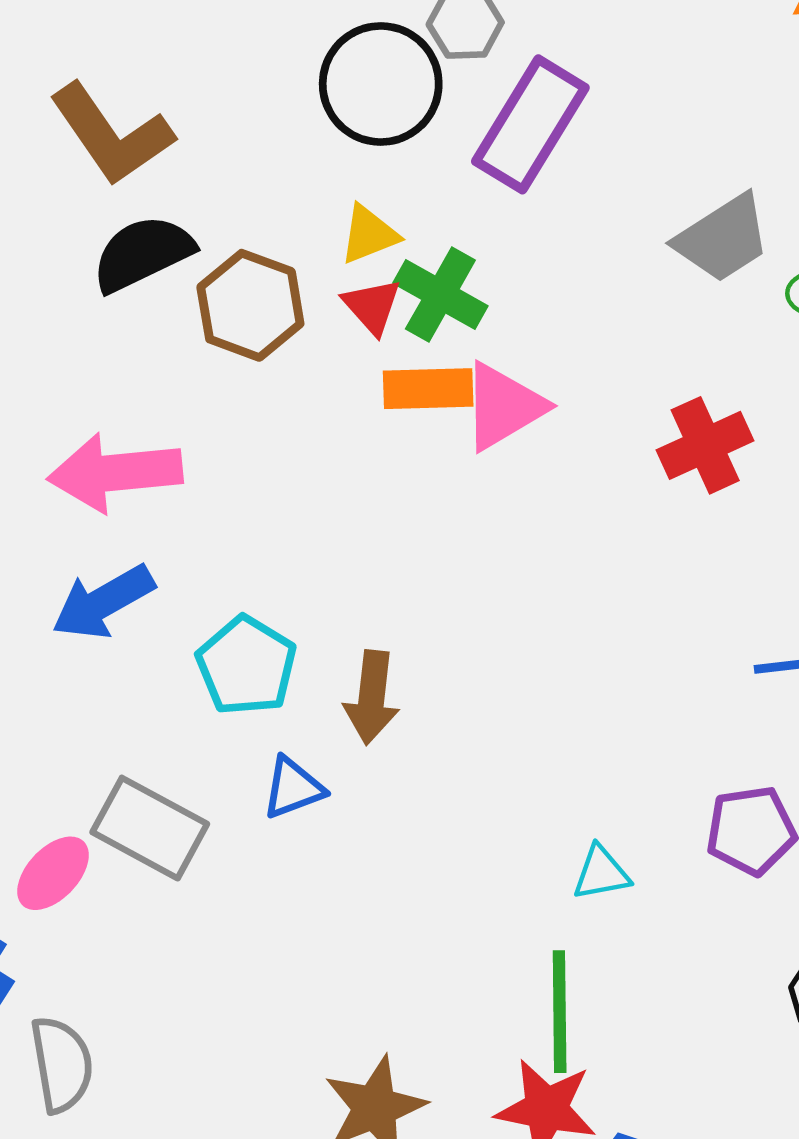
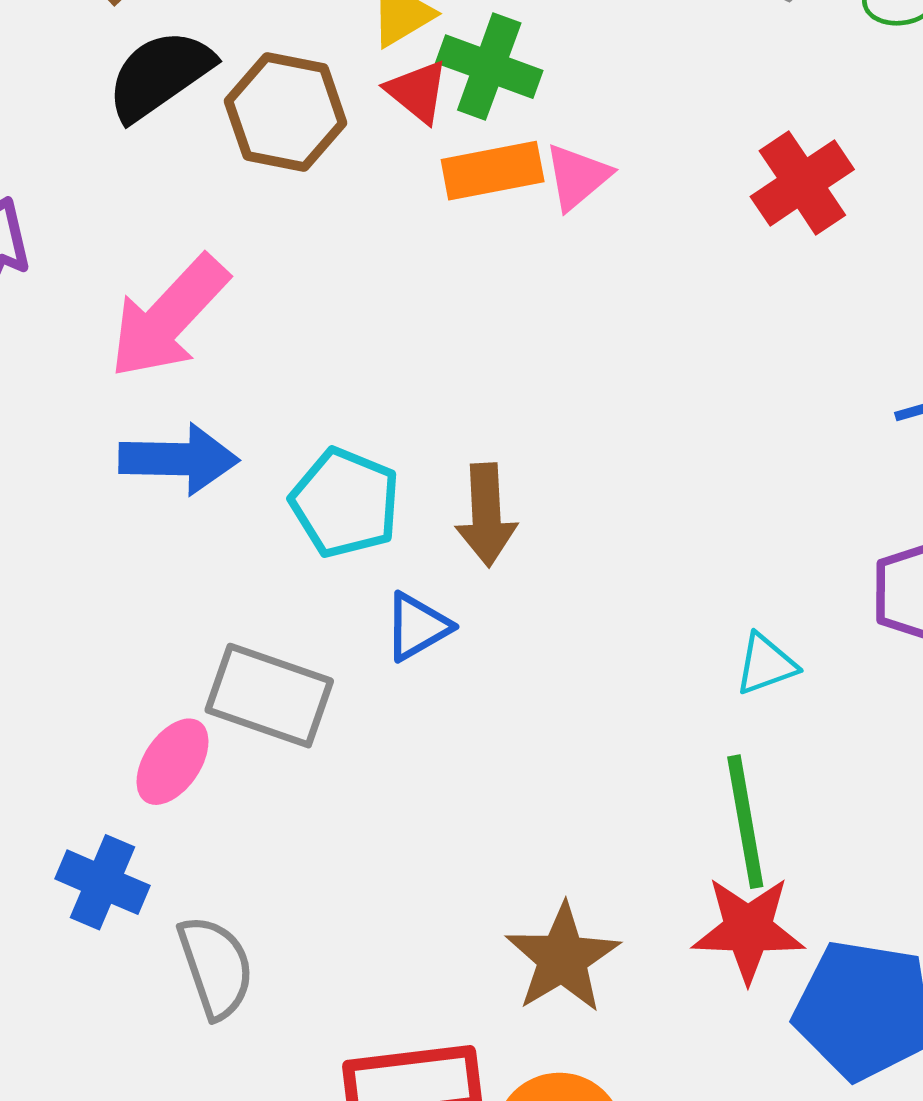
pink triangle: (503, 407) -> (577, 177), size x0.7
pink arrow: (115, 473) -> (169, 317), turned -32
blue arrow: (103, 602) -> (179, 459), turned -140

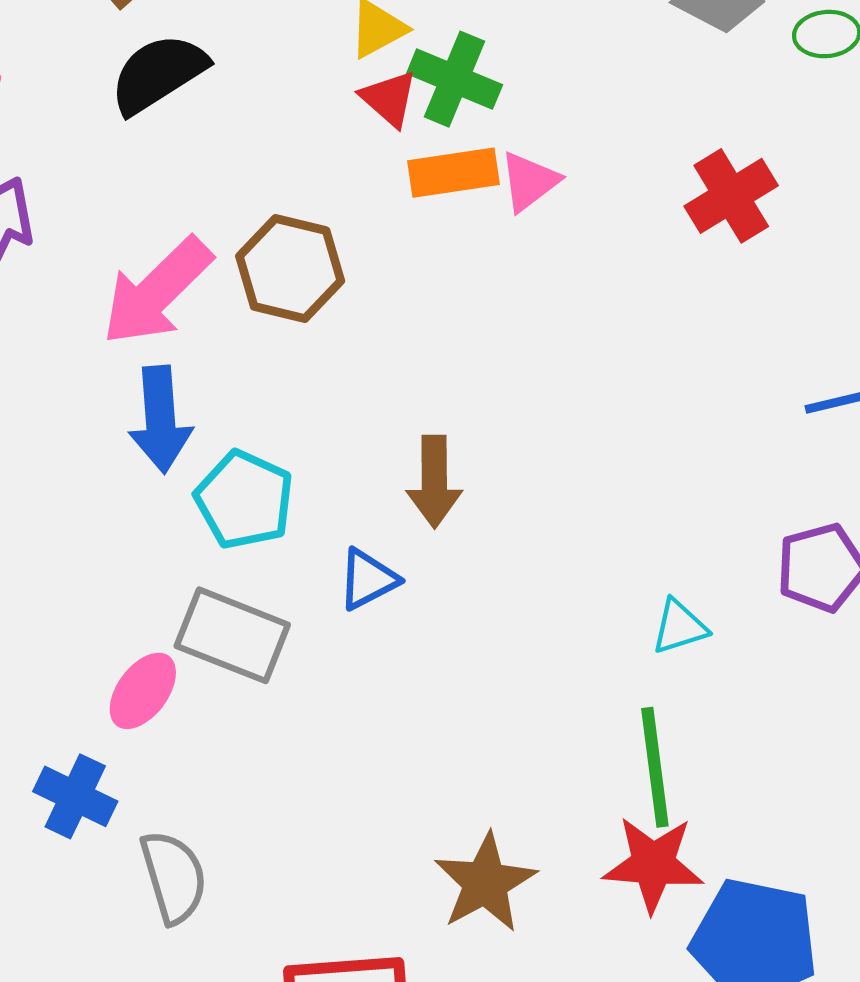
brown hexagon: (286, 112) -> (290, 269), moved
blue arrow: (179, 459) -> (160, 419), turned 82
cyan pentagon: (345, 503) -> (244, 500), moved

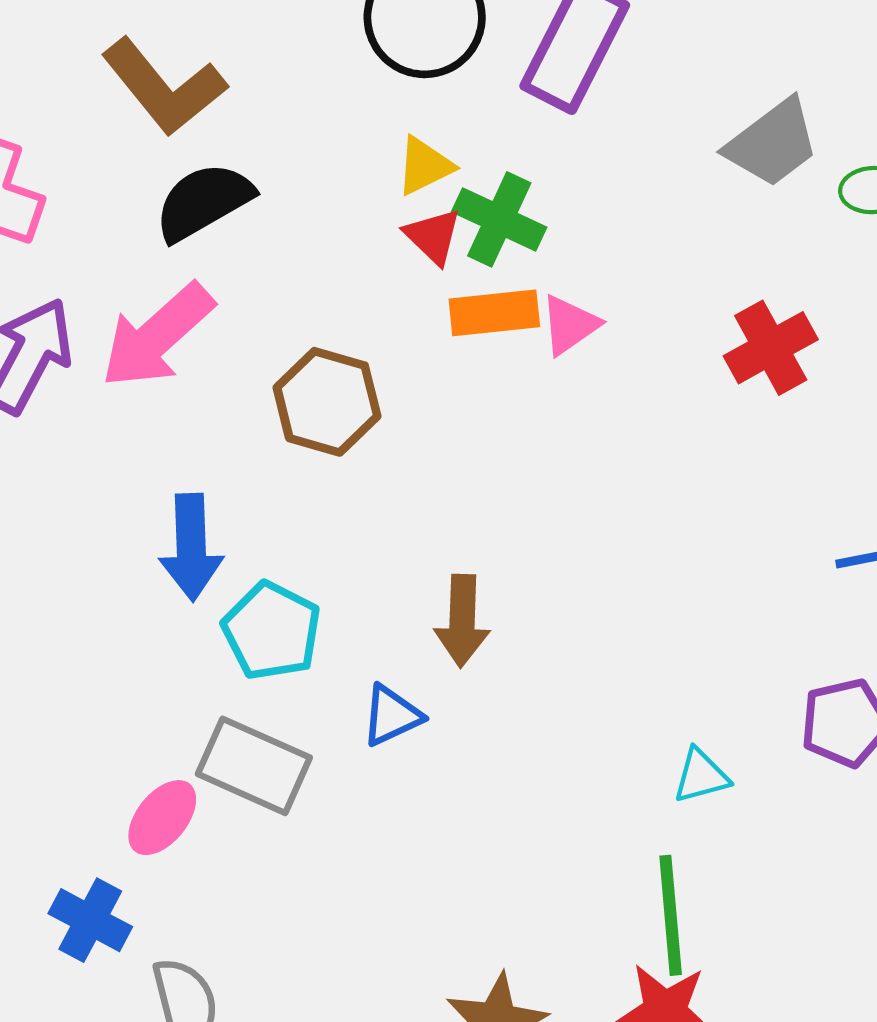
pink arrow: (157, 291) -> (157, 336), moved

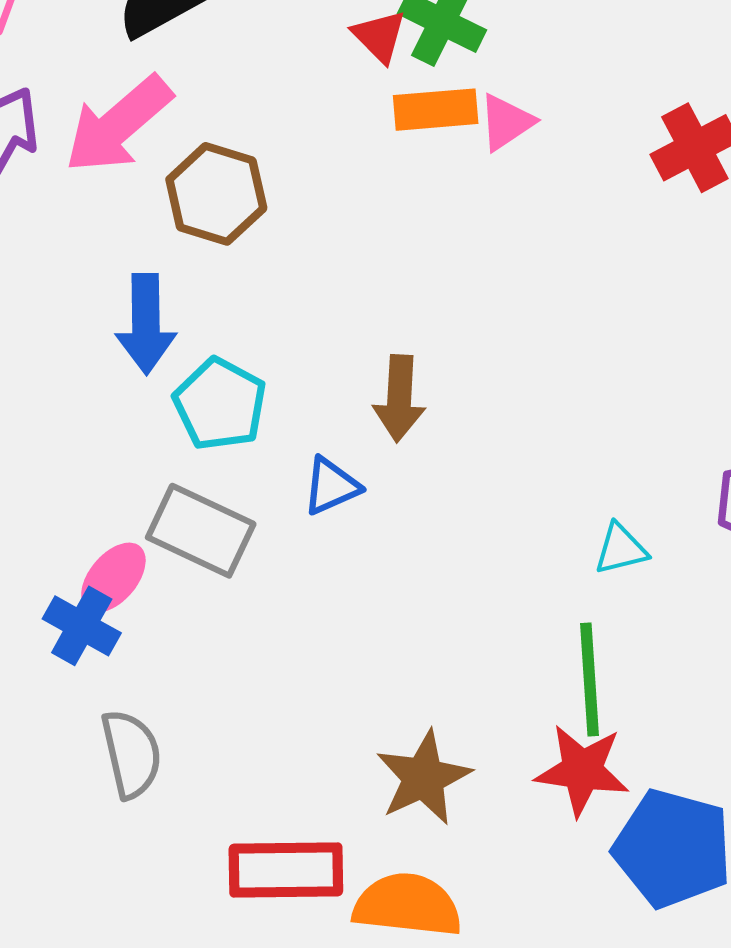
brown hexagon: (327, 402) -> (216, 194), moved
blue cross: (90, 920) -> (82, 626), moved

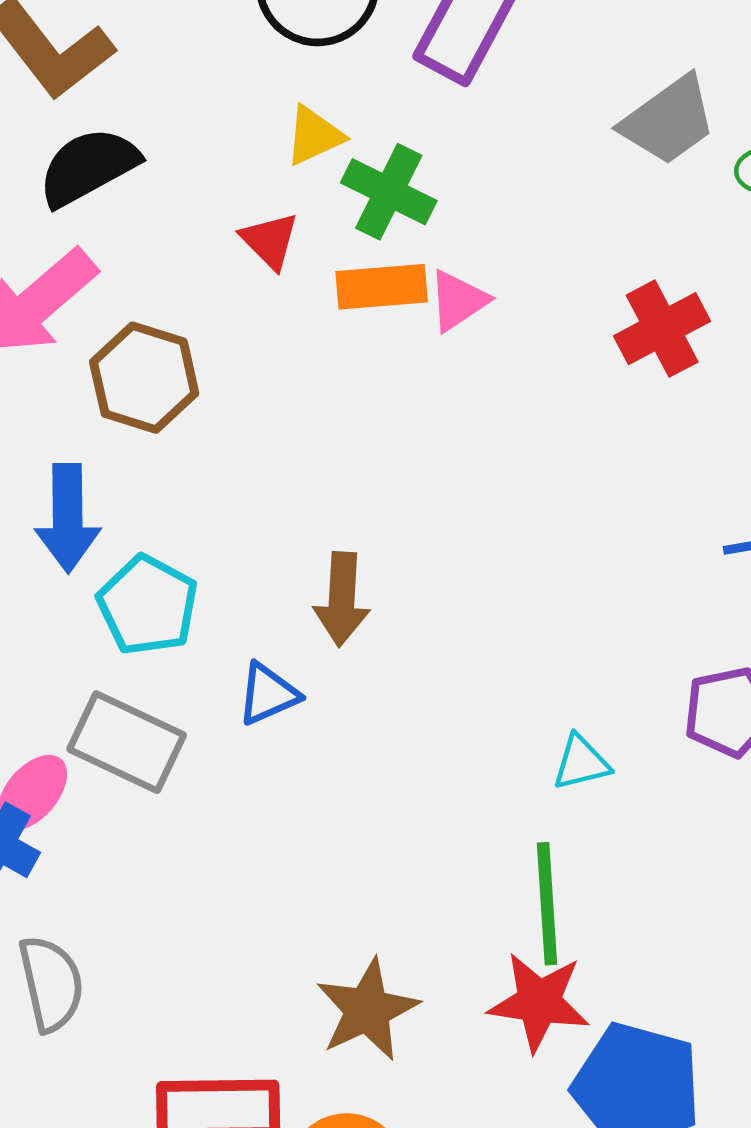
red triangle: (379, 36) -> (270, 241), moved

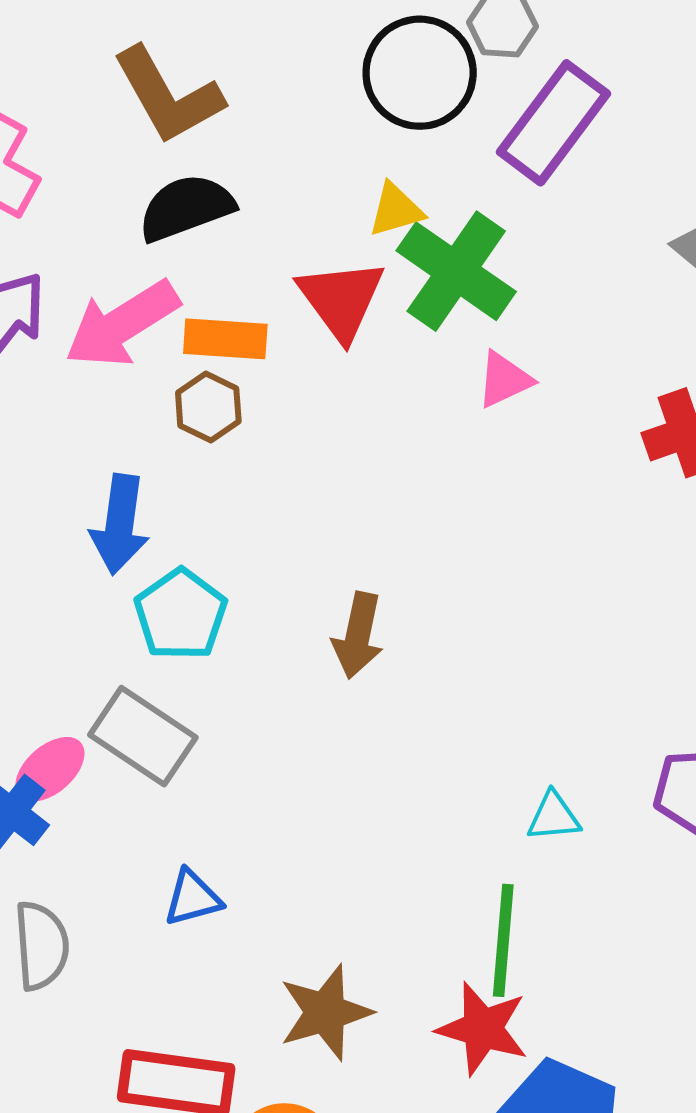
green cross: (389, 192) -> (456, 271), size x1.4
red triangle: (270, 241) -> (341, 299), size x1.6
orange rectangle: (382, 287) -> (225, 339), moved
brown hexagon: (144, 378) -> (208, 407), size x0.7
blue triangle: (268, 694) -> (193, 898), moved

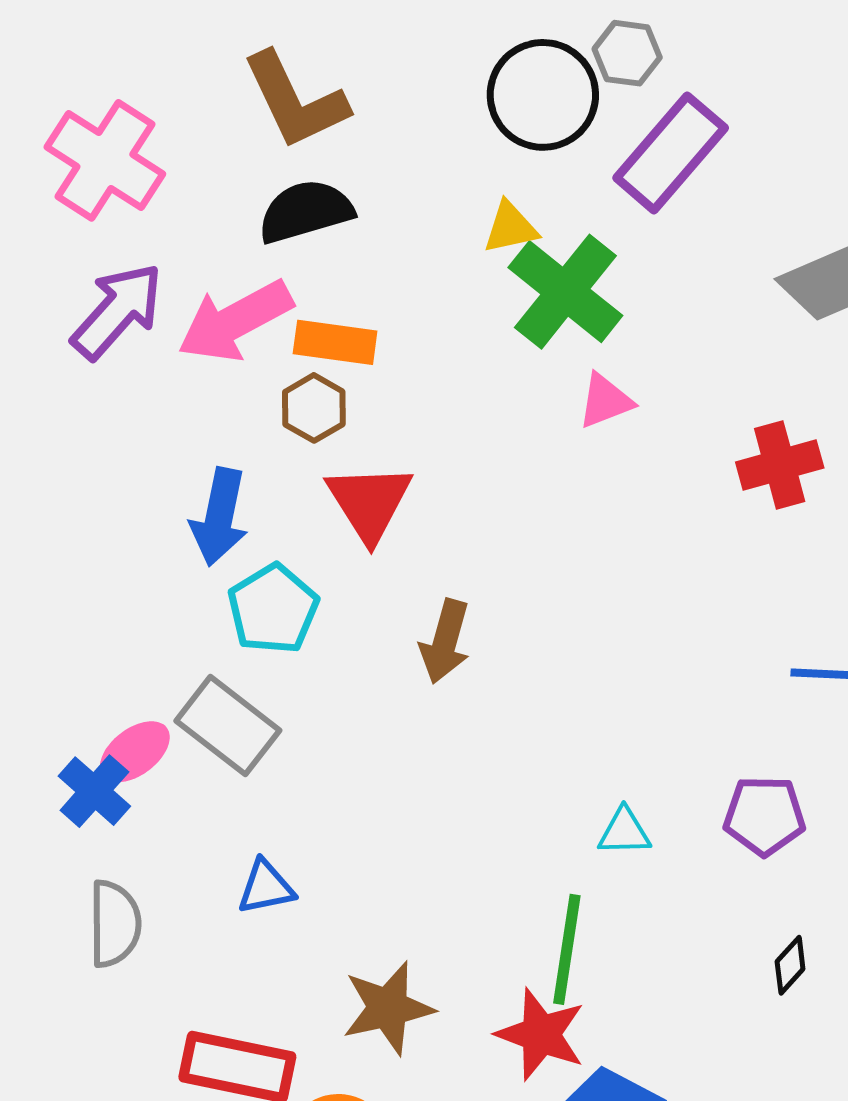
red triangle: (341, 299) -> (369, 502), moved

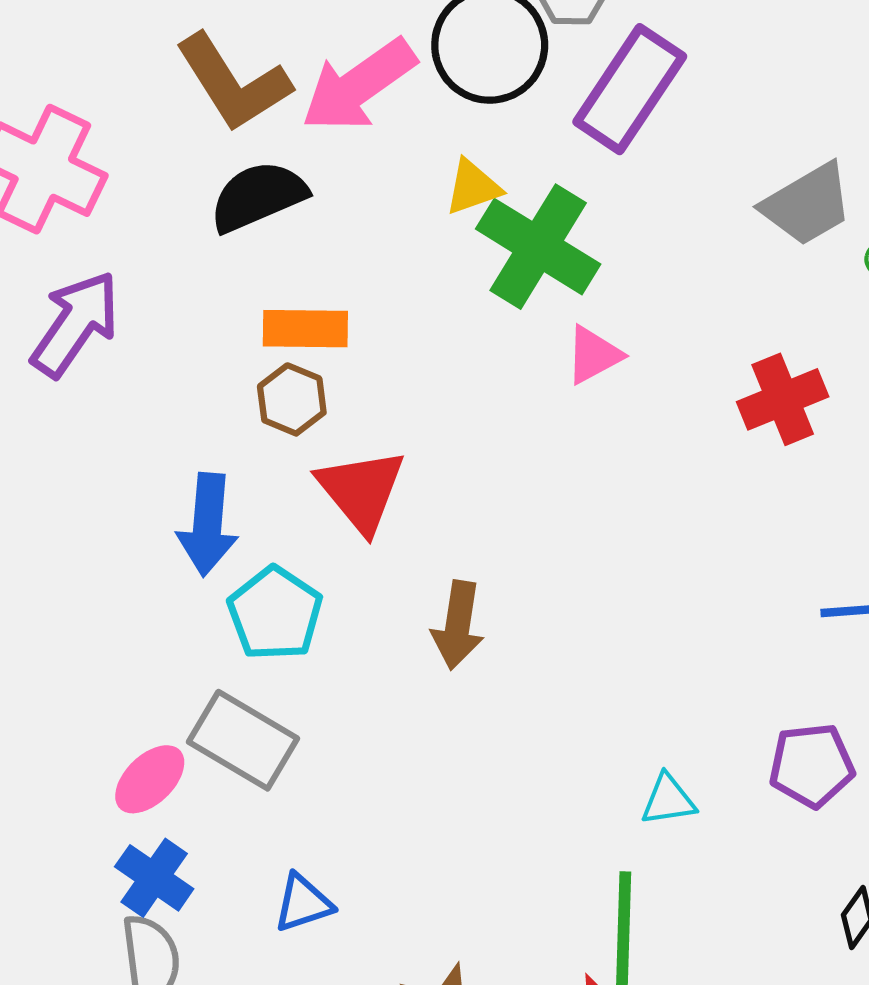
pink arrow: (235, 321) -> (359, 85), moved
blue cross: (94, 791) -> (154, 878), moved

